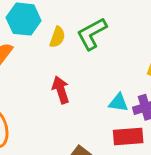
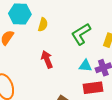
green L-shape: (92, 34) -> (81, 34), moved

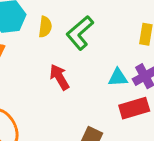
green L-shape: (81, 34) -> (80, 33), moved

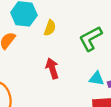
green L-shape: (80, 33) -> (91, 38), moved

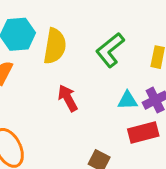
yellow semicircle: (50, 28) -> (55, 46), size x1.6

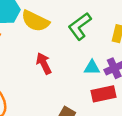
yellow semicircle: (55, 46) -> (35, 21), turned 104

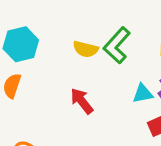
yellow semicircle: (35, 21) -> (86, 49), moved, size x0.7

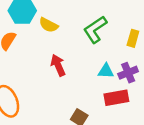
yellow semicircle: (86, 49) -> (48, 25), moved

